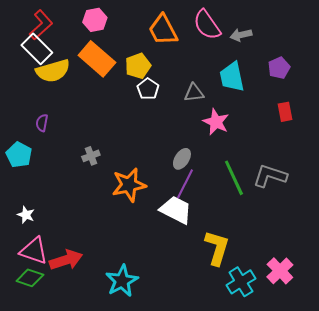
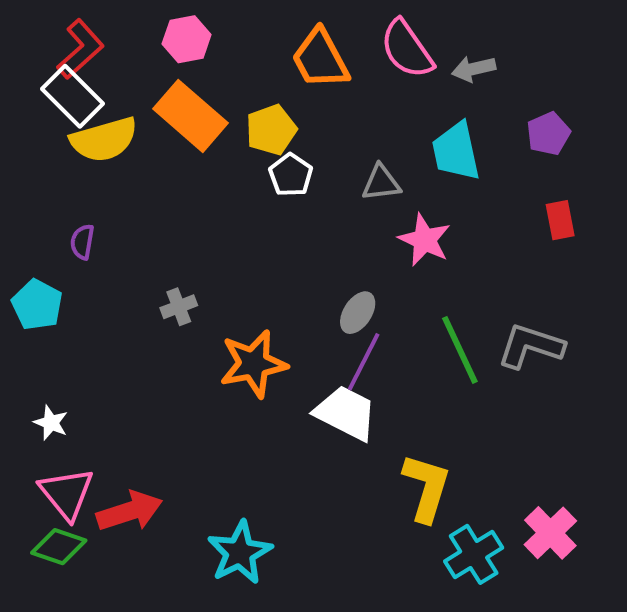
pink triangle: (34, 251) -> (67, 494), turned 32

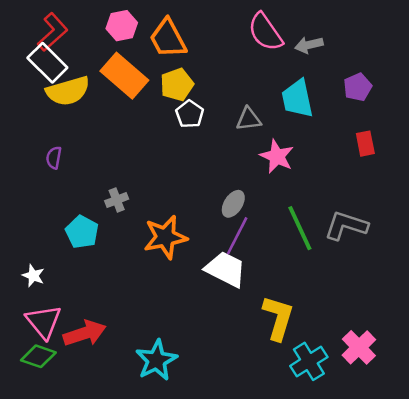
orange trapezoid: (320, 59) -> (168, 38), moved
cyan pentagon: (37, 305) -> (82, 232), moved

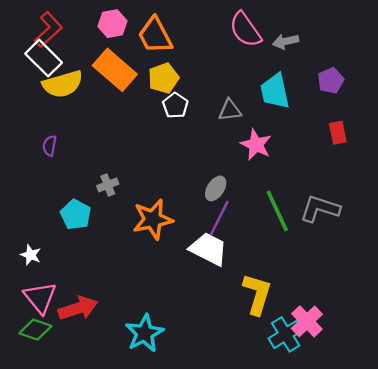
pink cross: (359, 347) -> (307, 321), moved

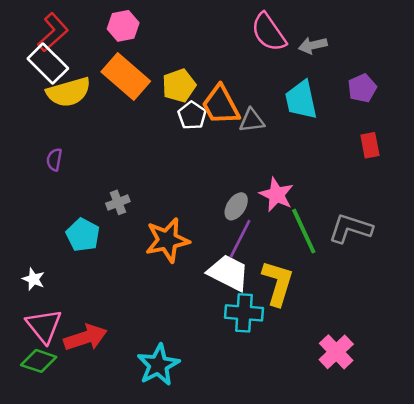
orange trapezoid: (155, 35) -> (221, 105), moved
pink star: (256, 145) -> (276, 195), moved
yellow L-shape: (257, 294) -> (278, 283), moved
cyan cross: (286, 334) -> (244, 313), moved, turned 36

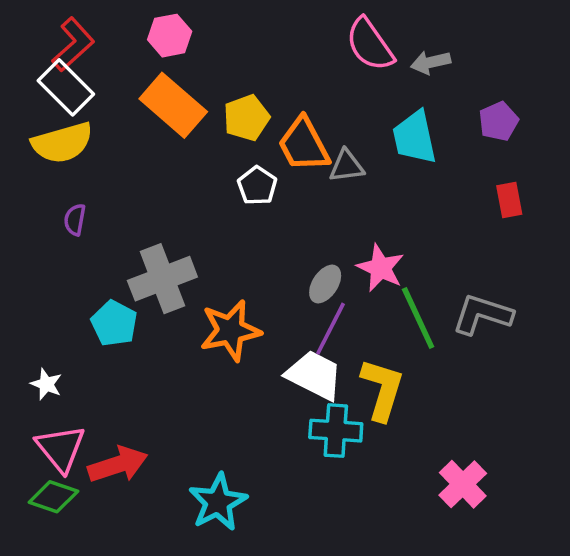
yellow semicircle: (69, 92) -> (62, 143), moved
white pentagon: (192, 115) -> (257, 186), moved
gray cross: (118, 202) -> (162, 279), size x2.0

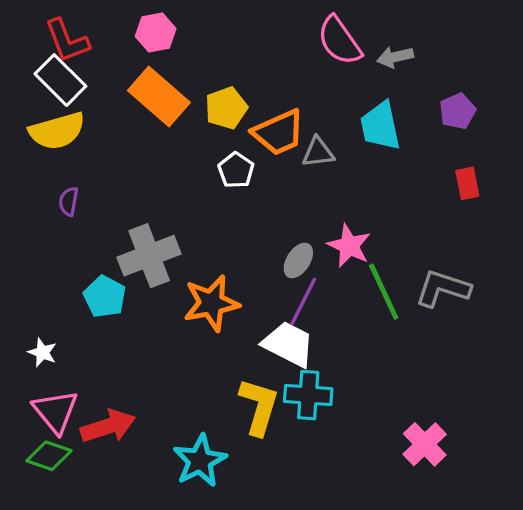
red L-shape: (73, 44) -> (67, 41), turned 111
orange trapezoid: (304, 145) -> (279, 133), turned -86
yellow L-shape: (382, 389) -> (259, 407), moved

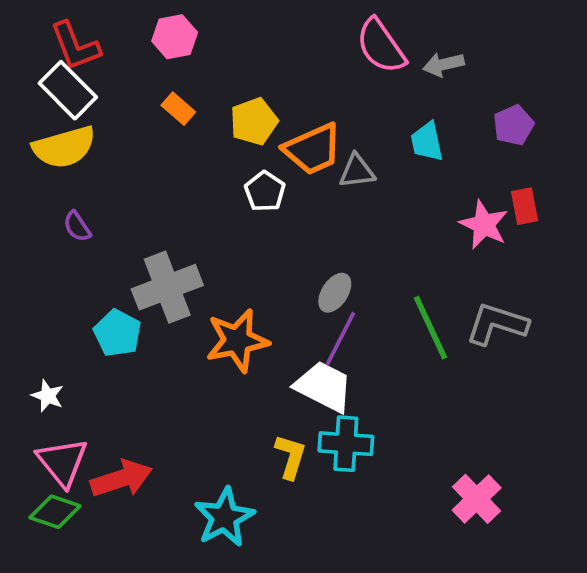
orange rectangle: (159, 96) -> (178, 109), size x0.5
cyan trapezoid: (380, 126) -> (427, 142), size x0.7
purple semicircle: (69, 201) -> (77, 226), turned -44
pink star: (349, 246) -> (484, 225), moved
yellow L-shape: (259, 407) -> (291, 457), size x0.7

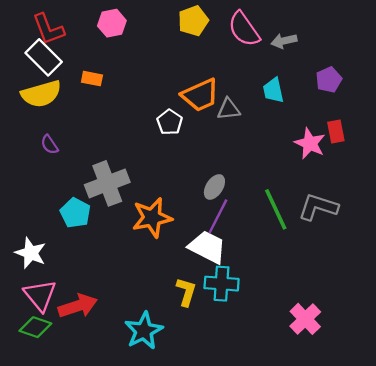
orange rectangle: (178, 109) -> (92, 79), moved, turned -30
yellow pentagon: (254, 121) -> (193, 21), moved
white star: (48, 396) -> (31, 253), size x1.5

